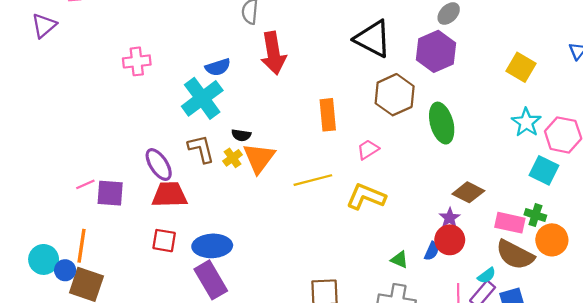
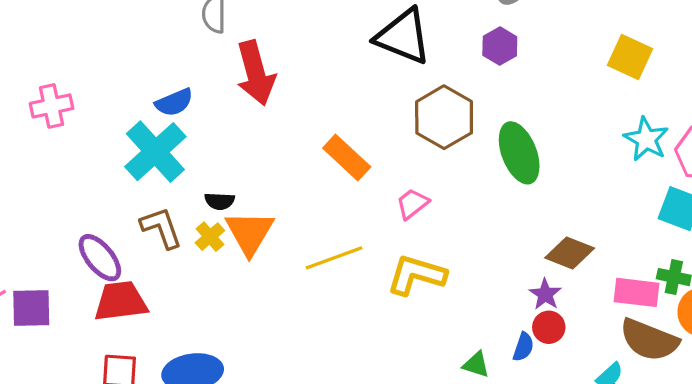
purple hexagon: (436, 51) -> (500, 46), size x0.6
orange rectangle: (328, 115) -> (347, 158), turned -36
red circle: (450, 240) -> (549, 327), size x0.7

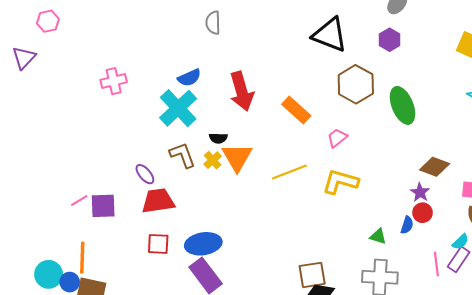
red arrow: (256, 73) -> (242, 91), moved
purple ellipse: (100, 258) -> (145, 174), size x0.7

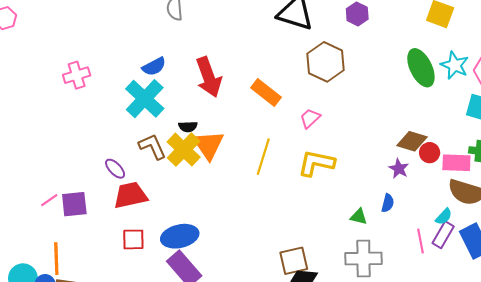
green ellipse: (402, 105) -> (421, 68), moved
yellow cross: (213, 160) -> (184, 150), size x1.8
yellow line: (289, 172) -> (263, 157), turned -48
red circle: (422, 213) -> (430, 153), moved

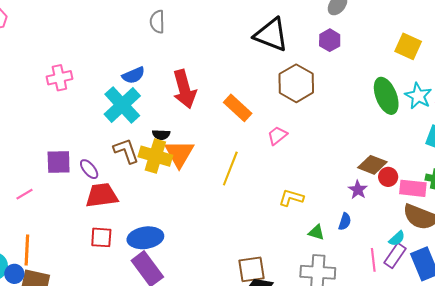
yellow cross: (184, 150) -> (155, 156), turned -32
yellow L-shape: (316, 163) -> (291, 198), moved, size x0.7
purple square: (74, 204) -> (59, 162), moved

